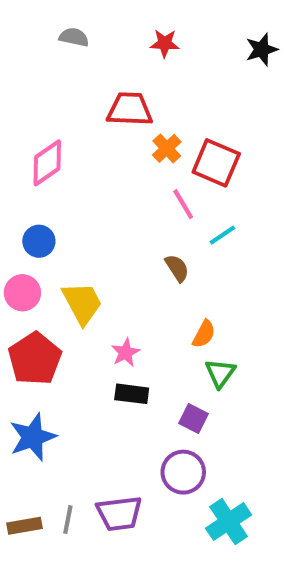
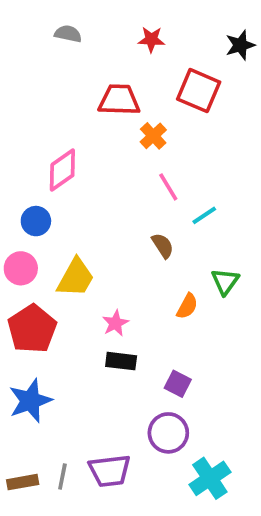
pink diamond: (47, 163) -> (62, 170), moved
red square: (216, 163) -> (199, 91), moved
yellow trapezoid: (82, 303) -> (76, 278), turned 57
green triangle: (220, 373) -> (225, 282), moved

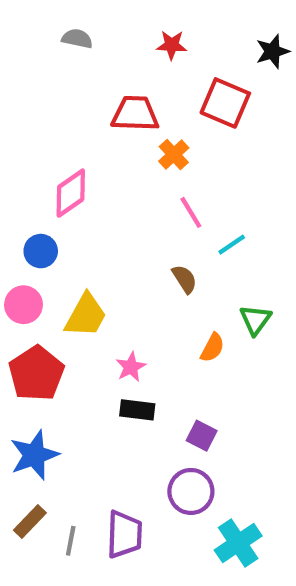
purple trapezoid: (110, 471) -> (124, 534), turned -81
brown rectangle: (23, 482) -> (30, 522), moved, turned -36

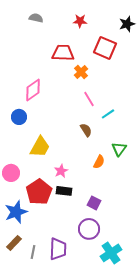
pink circle: (24, 305) -> (11, 173), moved
red pentagon: (36, 373) -> (39, 192), moved

